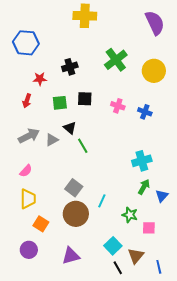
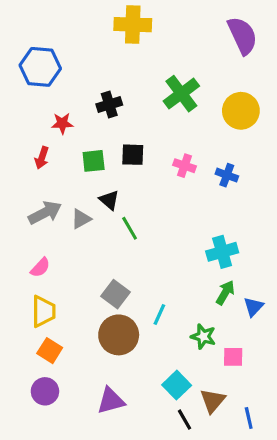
orange square: (41, 224) -> (50, 351), moved

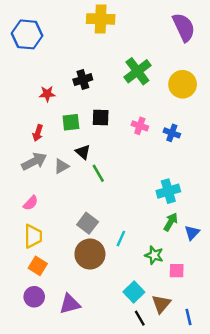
blue hexagon: (40, 67) -> (27, 34), moved
red arrow: (42, 158) -> (38, 133), moved
purple triangle: (111, 401) -> (70, 304), moved

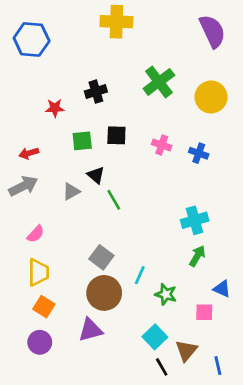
red arrow: (38, 133) -> (29, 153), moved, turned 56
gray arrow: (34, 161) -> (23, 186), moved
blue triangle: (192, 233) -> (222, 289), moved, turned -49
green star: (154, 255) -> (166, 294), moved
purple triangle: (70, 304) -> (90, 330), moved

